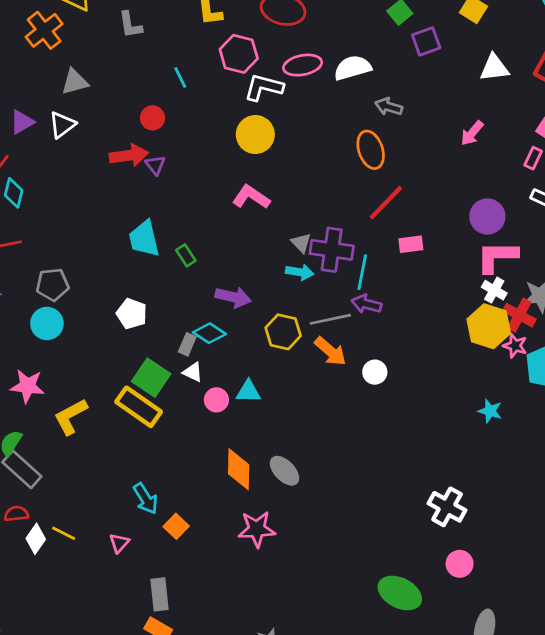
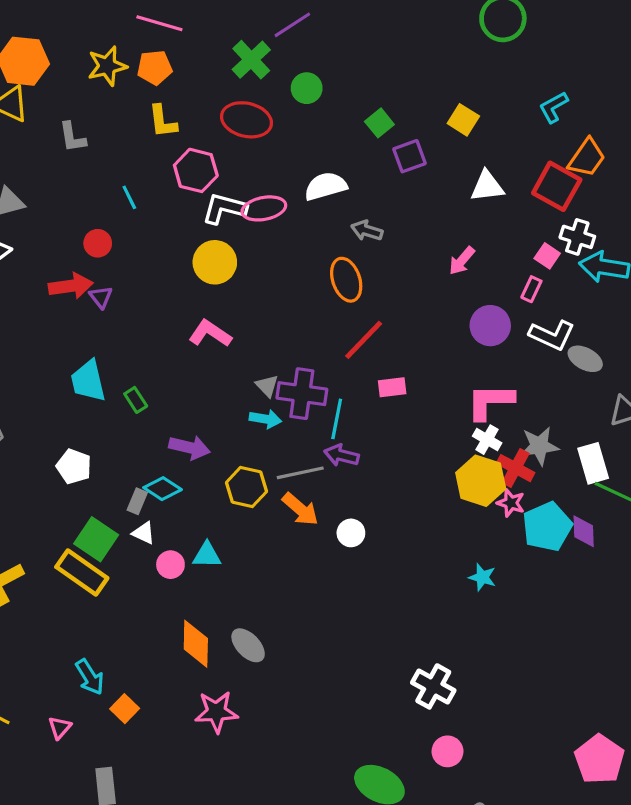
pink ellipse: (303, 65) -> (264, 208), moved
purple circle: (487, 216) -> (490, 326), moved

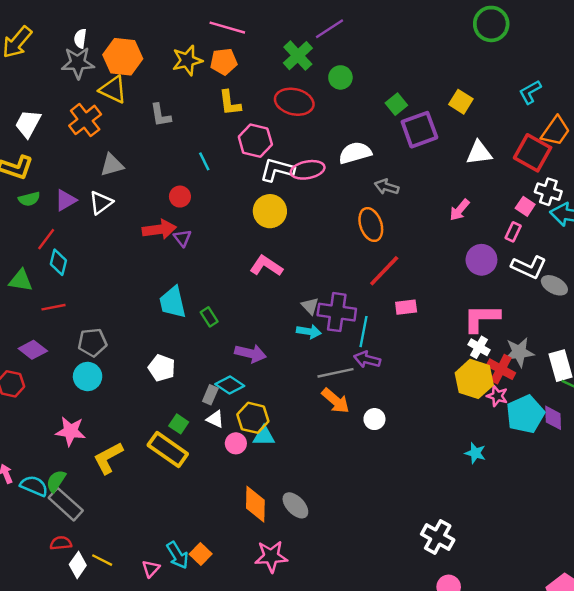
purple square: (410, 156) -> (419, 130), size x1.4
yellow hexagon: (246, 487) -> (253, 418), moved
green square: (96, 539) -> (179, 424), size x0.6
cyan arrow: (90, 677) -> (178, 555), moved

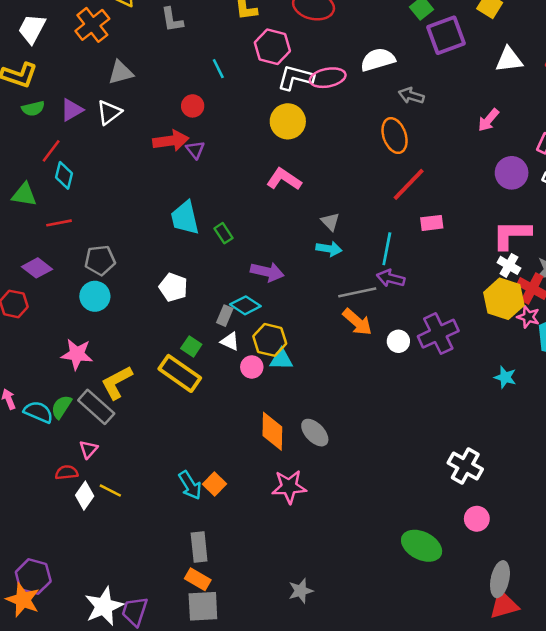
purple cross: (337, 312) -> (438, 334), moved, turned -33
gray rectangle: (66, 504) -> (96, 407), moved
pink triangle: (151, 569) -> (88, 449), moved

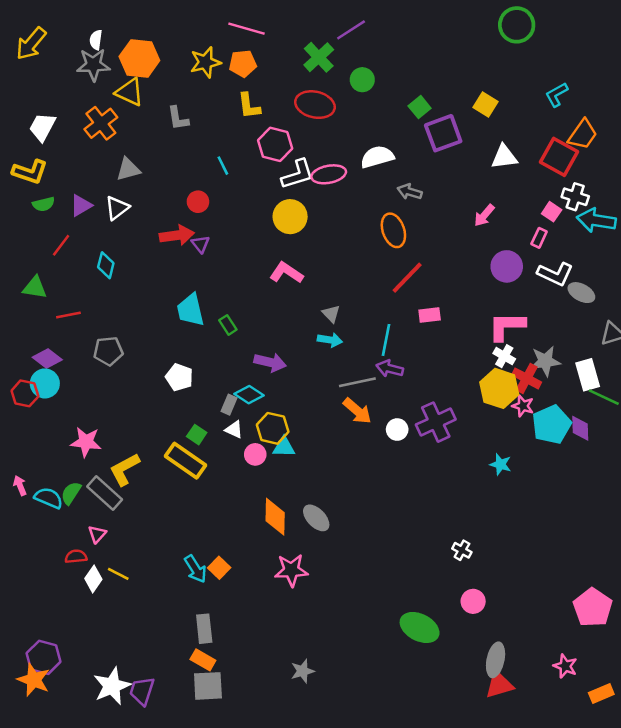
white L-shape: (296, 78) -> (298, 174), turned 148
cyan diamond: (64, 175) -> (106, 265), moved
cyan circle: (95, 296) -> (45, 383), moved
white cross: (465, 466) -> (462, 550), size x0.6

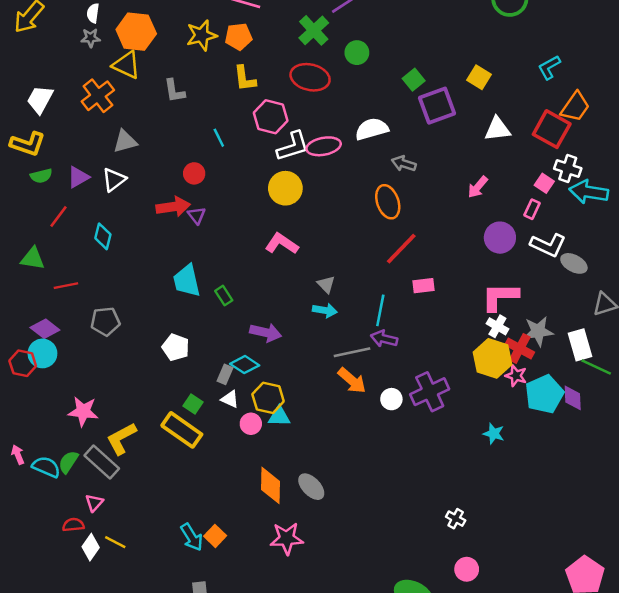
gray star: (93, 65) -> (91, 38), size x0.6

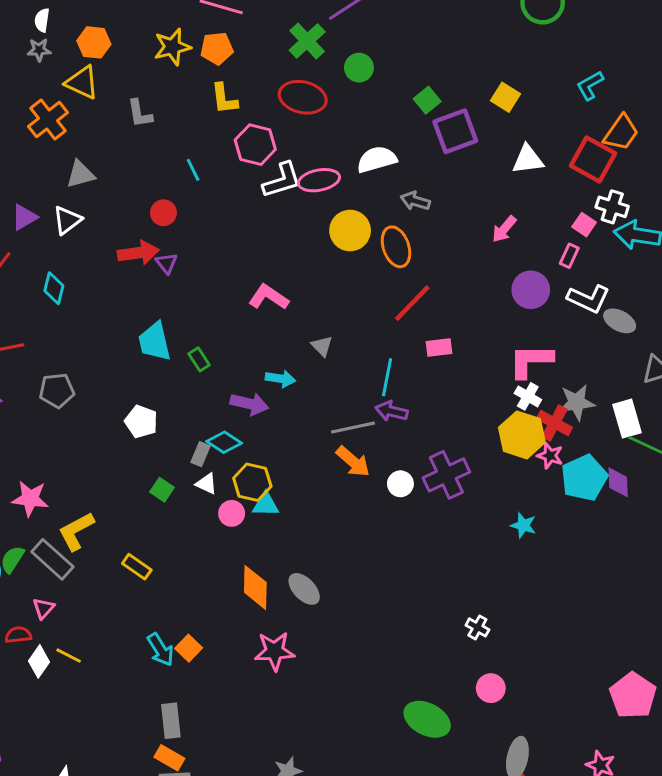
orange hexagon: (136, 32) -> (94, 42), size x0.7
yellow circle: (285, 188) -> (350, 231), moved
cyan arrow: (325, 310) -> (280, 379), moved
yellow rectangle: (182, 430) -> (137, 567), moved, size x0.6

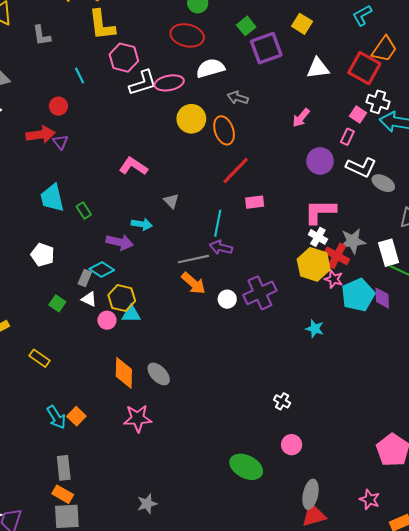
red ellipse: (303, 97) -> (187, 35), moved
yellow L-shape: (224, 99) -> (102, 25), size x1.4

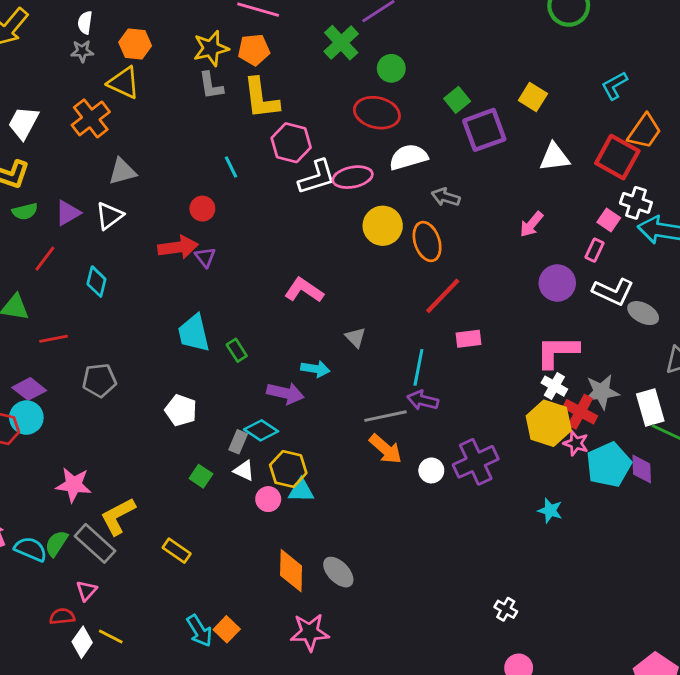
gray L-shape: (42, 35) -> (211, 86), moved

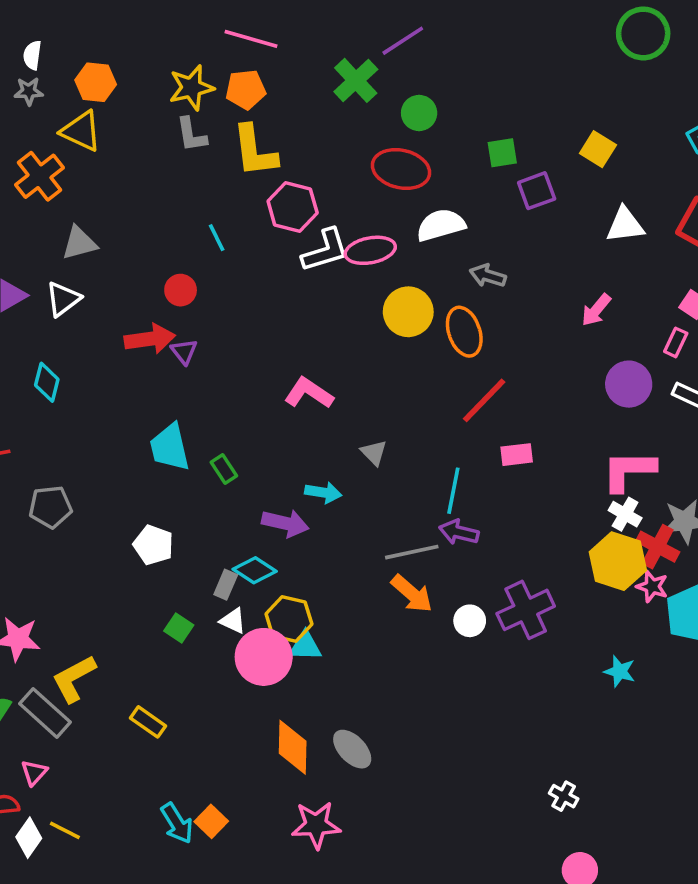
green square: (457, 100) -> (502, 153), turned 30
purple square: (484, 130) -> (537, 191), size x0.7
pink circle: (268, 499) -> (264, 657), size x1.8

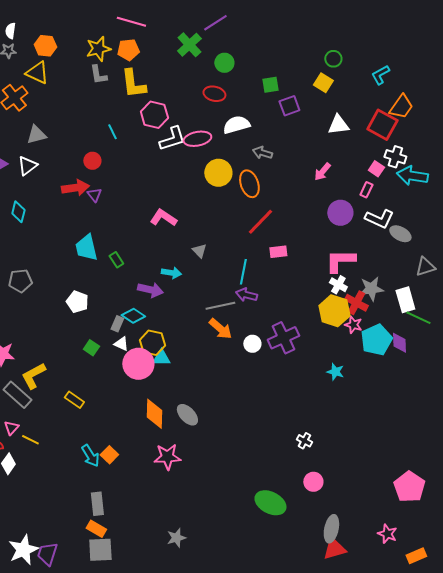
green circle: (643, 33) -> (333, 59), moved, size x0.6
red ellipse: (401, 169) -> (214, 94), size x0.7
yellow line: (65, 830) -> (30, 440), moved

